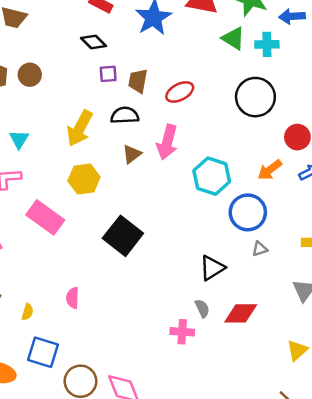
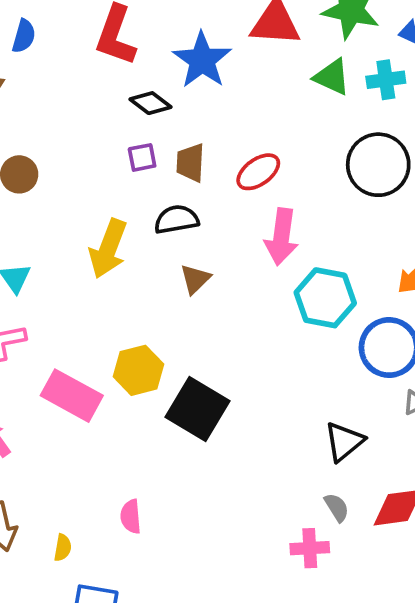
black diamond: (94, 42) -> (151, 103), moved
pink arrow: (167, 142) -> (281, 237), moved
yellow hexagon: (84, 179) -> (138, 370), moved

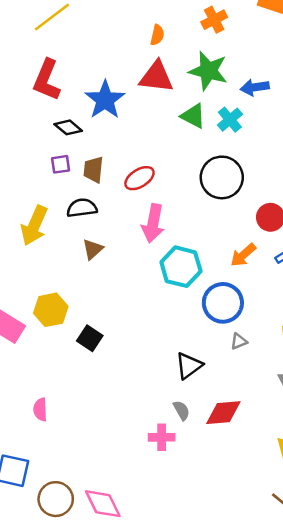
cyan cross: (386, 80) -> (230, 120), turned -35
black square: (198, 409) -> (90, 338), size x0.6

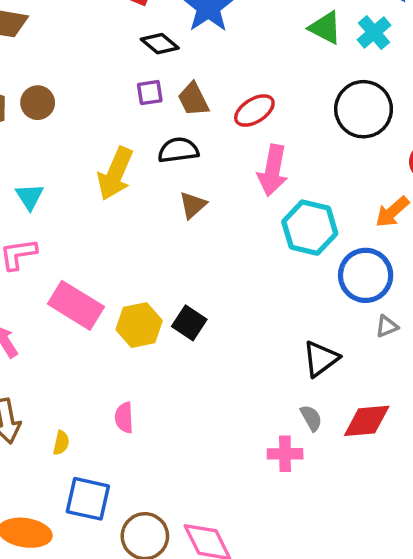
brown trapezoid: (93, 170) -> (193, 99), turned -32
yellow hexagon: (51, 310) -> (139, 325), moved

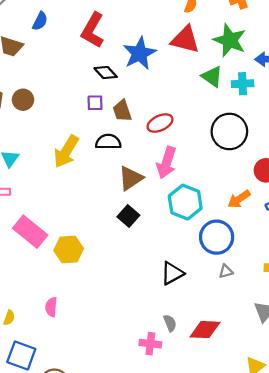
cyan cross: (374, 33) -> (243, 84), turned 30
brown triangle: (193, 205) -> (131, 178), moved, size x1.4
black square: (189, 323) -> (128, 216), moved
black triangle: (321, 359) -> (172, 273), moved

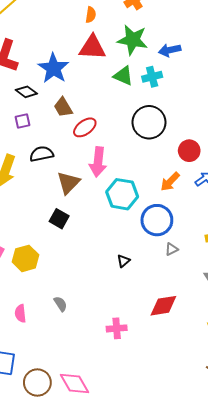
brown trapezoid: (122, 111) -> (63, 107), moved
black square: (128, 216) -> (59, 219), moved
black triangle: (172, 273) -> (123, 261), size x0.6
gray semicircle: (170, 323) -> (60, 304), moved

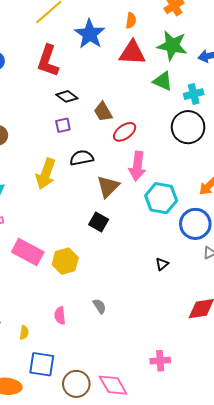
blue star: (54, 68) -> (90, 34), moved
cyan cross: (152, 77) -> (194, 94), moved
pink cross: (117, 328) -> (160, 361), moved

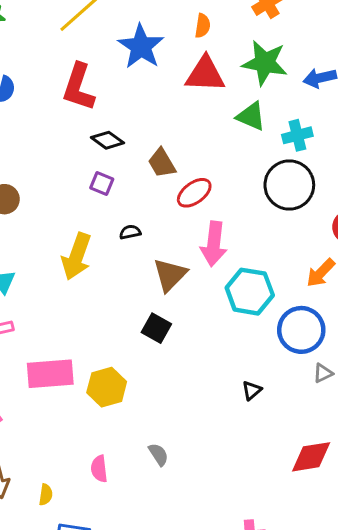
purple square: (63, 125) -> (102, 184), turned 35
black semicircle: (82, 158) -> (130, 232), size x0.6
pink rectangle: (28, 252) -> (50, 374), turned -32

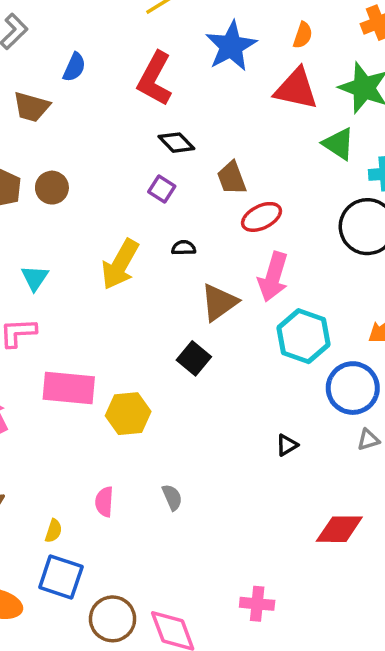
yellow semicircle: (46, 495) -> (54, 531), moved

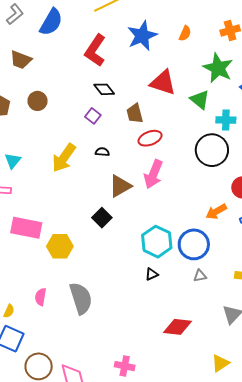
blue semicircle: (74, 67) -> (51, 22), moved, size x1.6
red triangle: (296, 89) -> (163, 83), moved
brown circle: (52, 188) -> (38, 101), moved
cyan hexagon: (303, 336) -> (157, 242), moved
gray semicircle: (172, 497) -> (81, 298), size x2.0

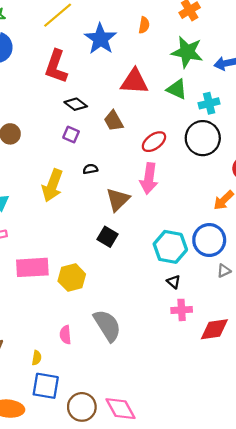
red ellipse: (150, 138) -> (154, 142), moved
black triangle: (152, 274) -> (174, 282), turned -40
pink cross: (125, 366) -> (182, 310), moved

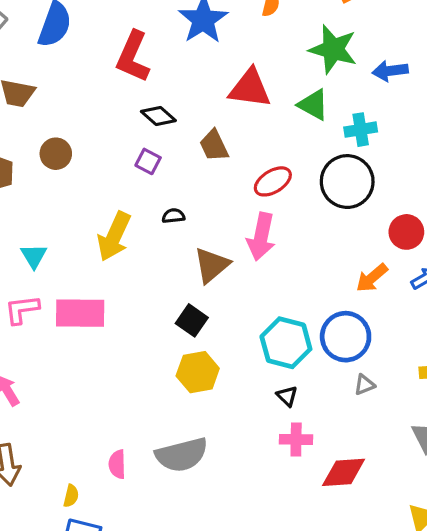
pink rectangle: (32, 267) -> (80, 313), moved
yellow hexagon: (72, 278) -> (198, 372), moved
gray semicircle: (107, 325) -> (182, 455), turned 104

